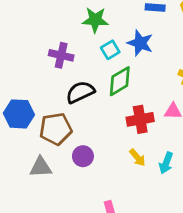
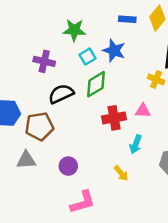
purple circle: (83, 156) -> (68, 166), moved
yellow arrow: (137, 158) -> (121, 173), moved
cyan arrow: (166, 163) -> (136, 144), moved

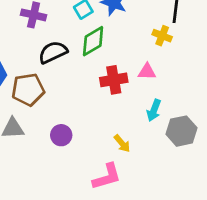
cyan arrow: (136, 144) -> (154, 110), moved
pink L-shape: (83, 202) -> (107, 177), moved

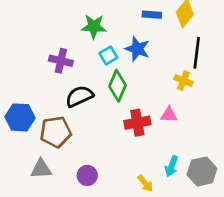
green diamond: (93, 41) -> (118, 86), turned -36
cyan arrow: (154, 110) -> (172, 166), moved

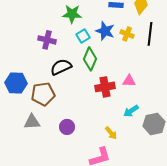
yellow cross: (183, 81) -> (127, 34), moved
cyan arrow: (172, 166) -> (131, 111), moved, turned 35

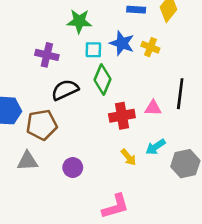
black line: (150, 34) -> (180, 94), moved
cyan square: (83, 36) -> (93, 50), turned 32
yellow arrow: (111, 133) -> (128, 157), moved

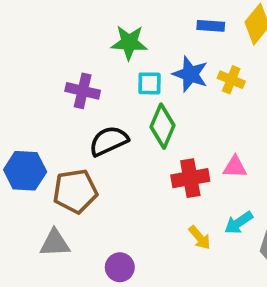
purple circle: (73, 168) -> (120, 267), moved

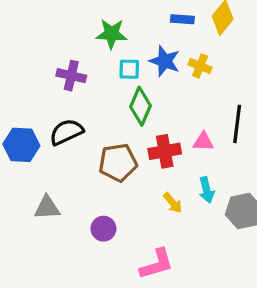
black semicircle: (109, 141) -> (66, 132), moved
brown pentagon: (75, 191) -> (118, 163), moved
cyan arrow: (239, 223) -> (207, 190), turned -70

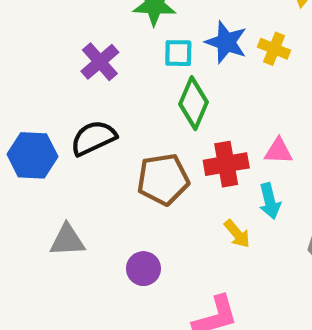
purple cross: (71, 76) -> (100, 62), turned 36
cyan arrow: (207, 190) -> (270, 201), moved

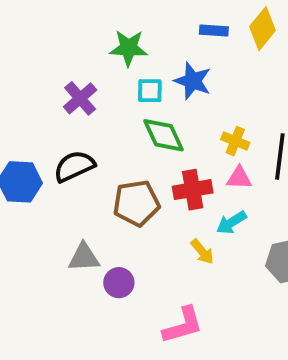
yellow cross: (274, 49) -> (235, 141), moved
green diamond: (194, 103) -> (163, 135), turned -48
cyan arrow: (270, 201) -> (231, 223), turned 72
gray triangle: (67, 240) -> (84, 257), moved

